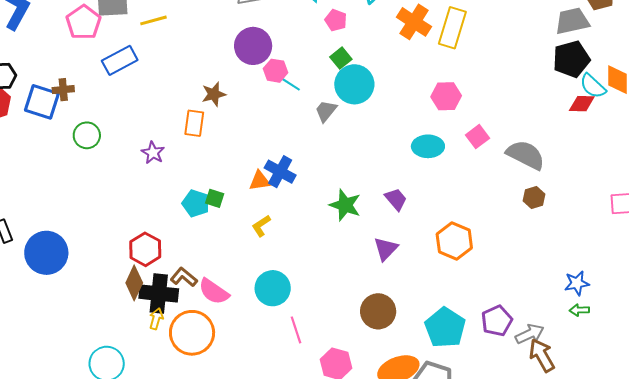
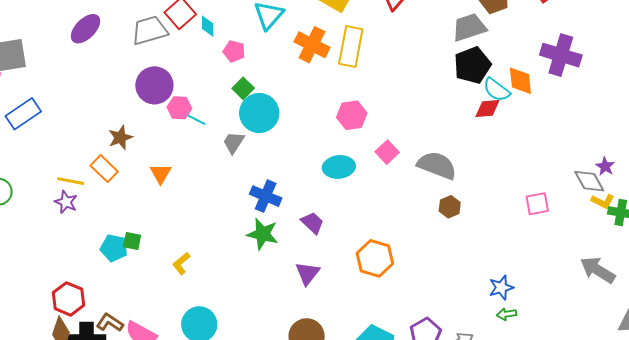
yellow line: (154, 20) -> (71, 181), moved, turned 32
orange rectangle: (194, 123) -> (104, 169), turned -48
blue cross: (280, 172) -> (266, 196), moved
orange triangle: (260, 181) -> (161, 174), moved, turned -45

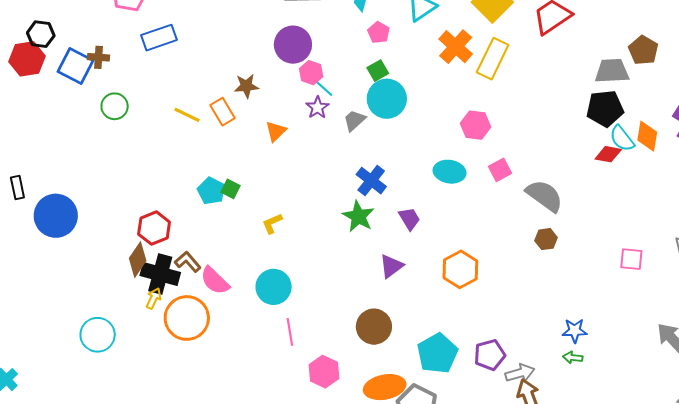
purple star: (66, 202) -> (318, 108), moved

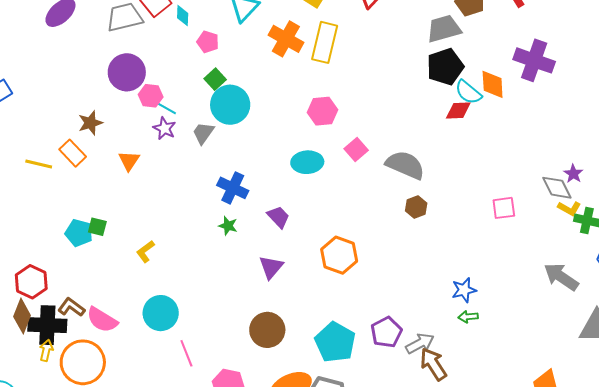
green star: (358, 216) -> (228, 226), size x0.6

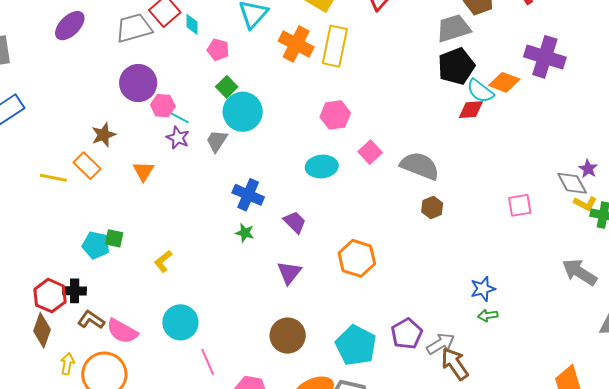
orange diamond: (493, 84) -> (504, 82), turned -64
black cross: (47, 325) -> (75, 291), moved, size x0.6

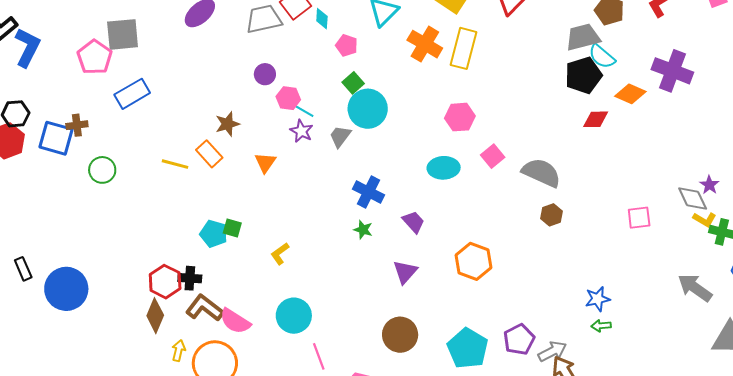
purple circle: (138, 83) -> (265, 74), size x0.6
cyan semicircle: (480, 91) -> (602, 56), moved
brown L-shape: (91, 320) -> (205, 308), size x1.4

